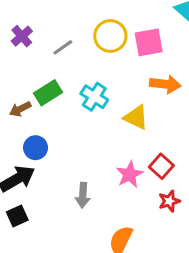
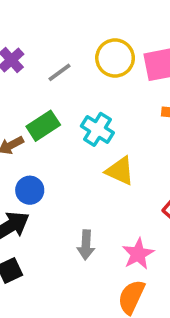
yellow triangle: (136, 117) -> (120, 171), moved
pink star: (130, 174) -> (138, 254), moved

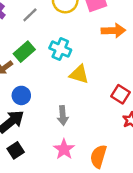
gray arrow: (86, 245) -> (63, 115), moved
pink star: (138, 254) -> (64, 149), moved

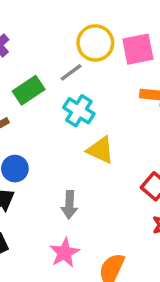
gray line: (30, 15) -> (71, 72), moved
green rectangle: (24, 52) -> (29, 90), moved

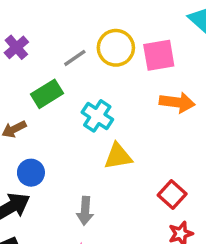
gray line: (71, 72) -> (75, 58), moved
yellow triangle: (100, 150) -> (118, 156), turned -36

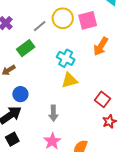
orange arrow: (177, 102) -> (101, 46), turned 120
cyan cross: (97, 116) -> (66, 58), moved

